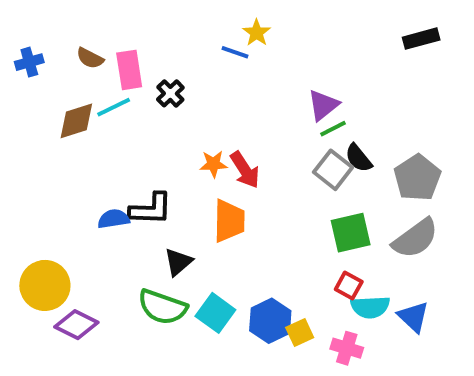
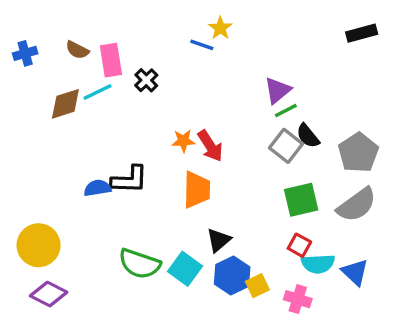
black triangle: (178, 262) -> (219, 240), moved
purple diamond: (76, 325) -> (49, 294), moved

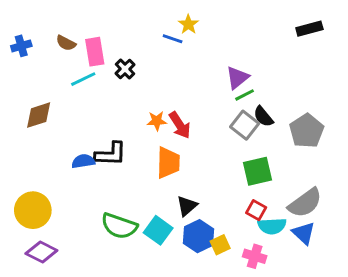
brown diamond: (65, 104) -> (39, 115), moved
gray semicircle: (357, 205) -> (305, 203), moved

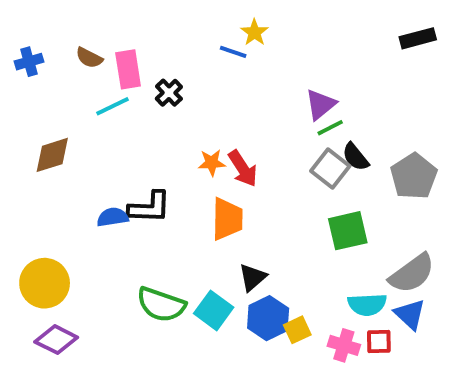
red square: (256, 210) -> (379, 341), moved, turned -30

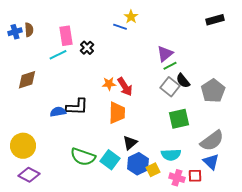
brown semicircle: (89, 58) -> (29, 30), moved, turned -120
cyan semicircle: (367, 305) -> (171, 155), moved

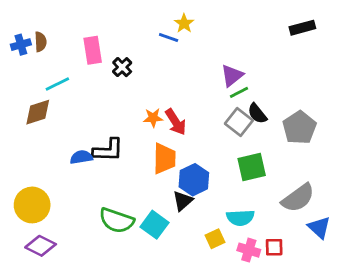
cyan line: (58, 55) -> (57, 84), moved
blue triangle: (211, 162) -> (319, 228), moved
blue hexagon: (138, 164) -> (194, 180), moved

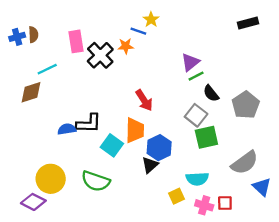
black cross: (122, 67) -> (100, 55), size x1.6
orange star: (153, 118) -> (126, 46), moved
gray square: (239, 122) -> (196, 115), moved
yellow circle: (32, 205) -> (51, 179), moved
cyan square: (155, 225) -> (112, 145), moved

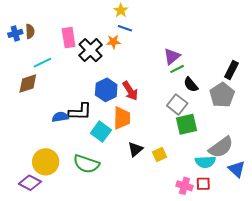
yellow star: (151, 20) -> (121, 10), moved
black rectangle: (248, 23) -> (231, 70), moved, turned -48
blue hexagon: (159, 148) -> (106, 90), moved
cyan semicircle: (197, 179) -> (205, 162), moved
yellow square: (176, 196) -> (159, 155), moved

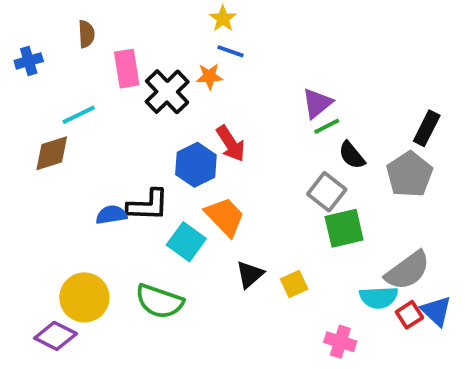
brown semicircle: (30, 31) -> (86, 34), moved
red arrow: (130, 91) -> (231, 144), moved
orange trapezoid: (122, 118) -> (225, 217), turned -45
red square: (203, 184) -> (409, 315), moved, turned -32

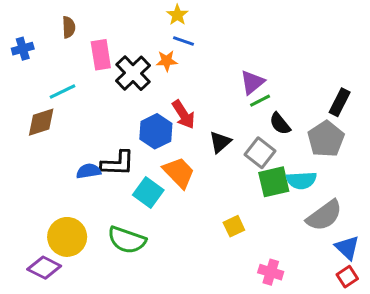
black triangle: (250, 274) -> (220, 142), moved
cyan semicircle: (379, 297) -> (301, 180), moved
red square: (409, 315) -> (347, 277), moved

